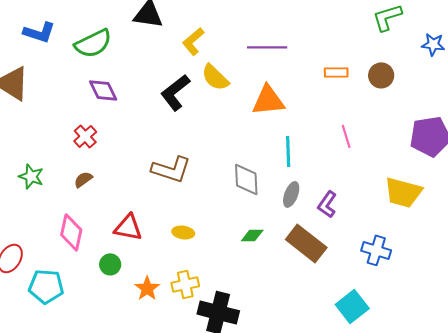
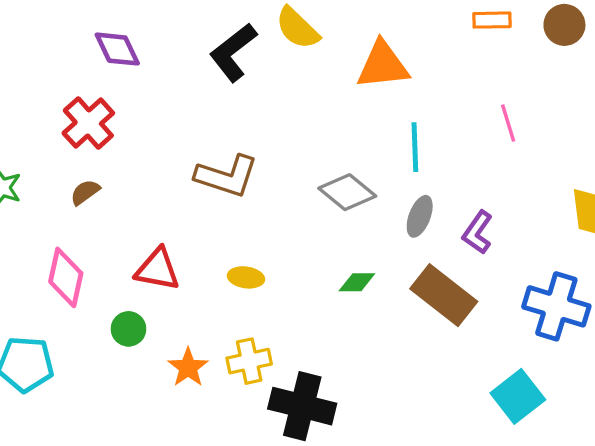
red cross: (85, 136) -> (88, 123), size x1.4
gray diamond: (246, 179) -> (347, 192), turned -48
blue cross: (376, 250) -> (556, 306), size x1.4

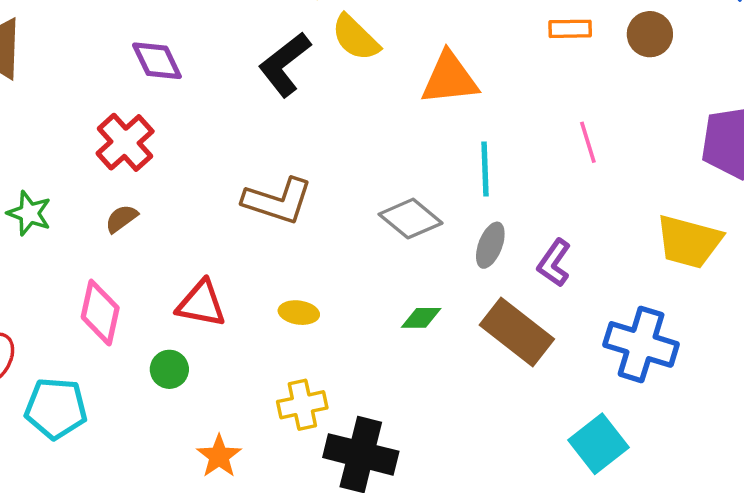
orange star: (188, 368) -> (219, 456), moved

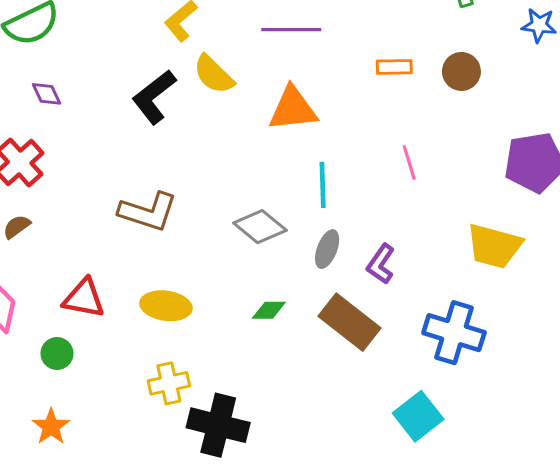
purple diamond: (157, 61) -> (47, 94), size x0.7
yellow ellipse: (299, 313) -> (166, 306), size x1.5
orange star: (219, 456) -> (51, 427), moved

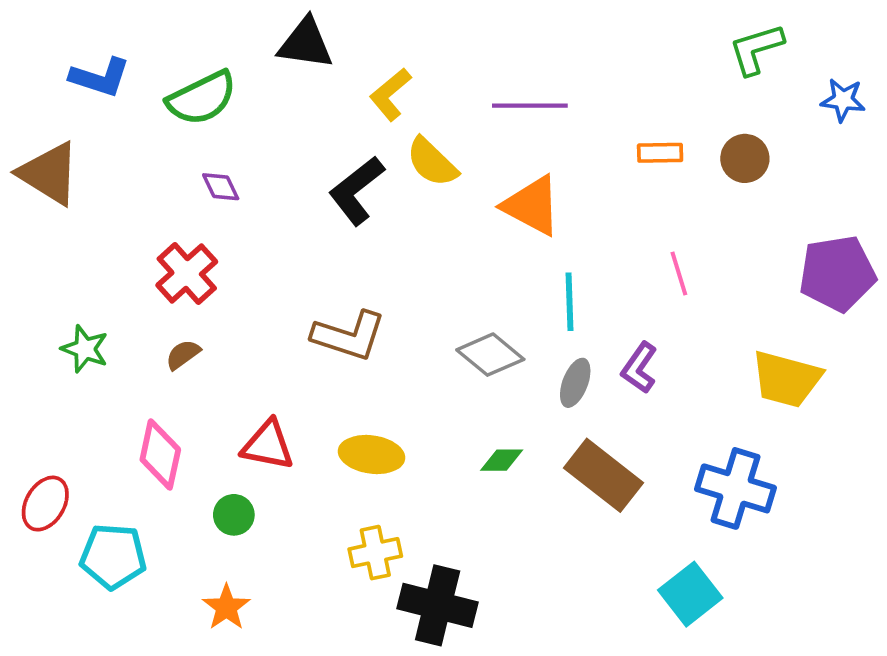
orange triangle: (293, 109) -> (532, 206), turned 34
purple L-shape: (381, 264) -> (639, 368), moved

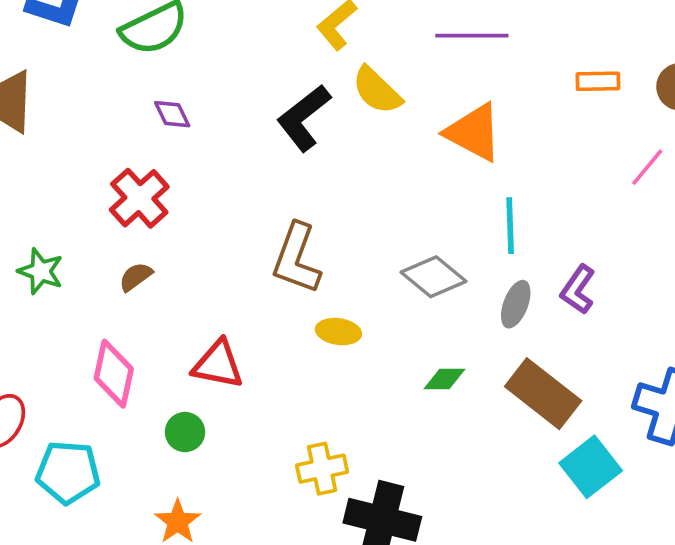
pink line: (679, 273) -> (647, 167), moved, turned 57
brown L-shape: (349, 336) -> (296, 258), turned 92
yellow ellipse: (372, 455) -> (338, 332), moved, size x0.7
cyan square: (690, 594) -> (591, 467), moved

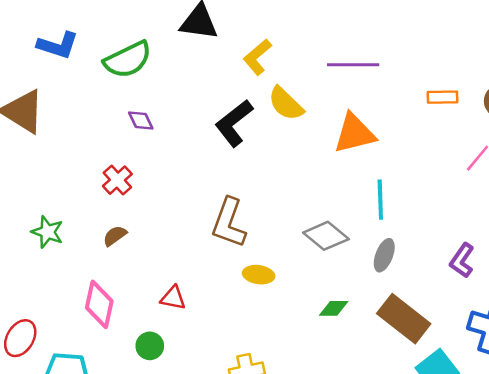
orange triangle: (474, 132) -> (354, 133), turned -42
red cross: (139, 198) -> (117, 180), size x0.7
purple L-shape: (578, 290) -> (462, 260), moved
red triangle: (218, 364) -> (173, 298), size x0.7

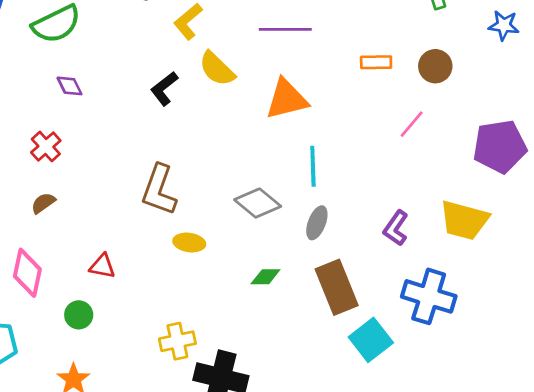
black L-shape: (234, 123) -> (164, 89), size x0.7
brown rectangle: (404, 319) -> (337, 287), turned 30

